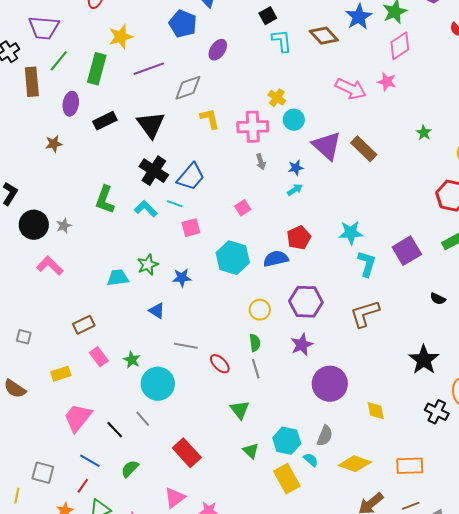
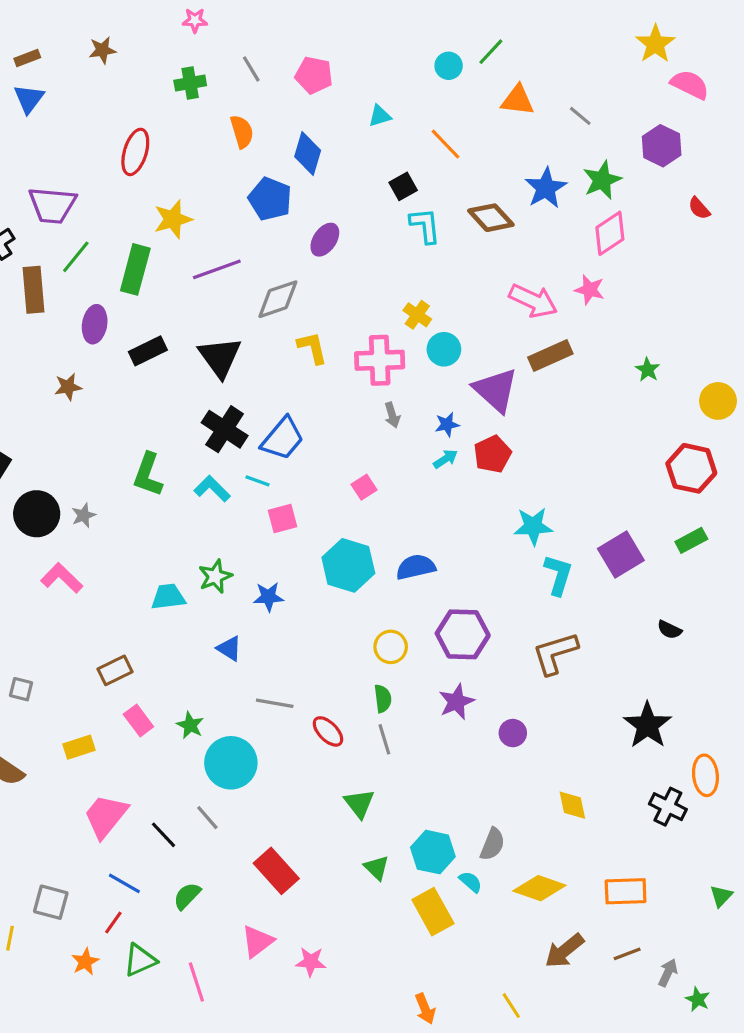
brown rectangle: (364, 149) -> (550, 356), moved, turned -68
red pentagon: (299, 238) -> (492, 454), moved
purple circle: (330, 384) -> (513, 733), moved, size x0.5

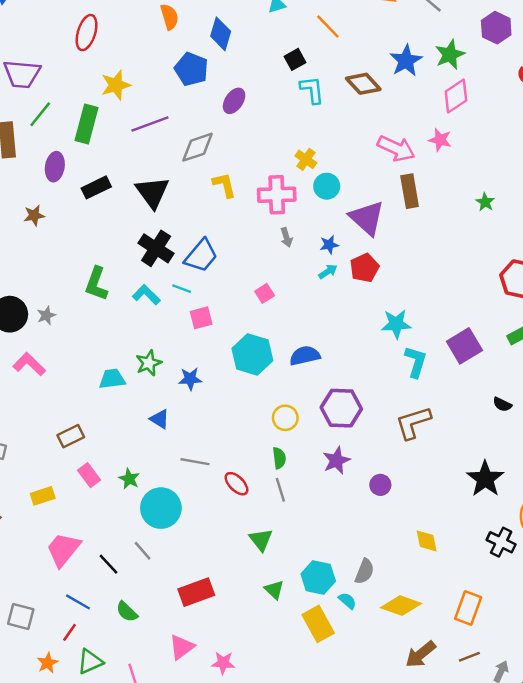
brown rectangle: (550, 356) -> (410, 191), turned -76
red rectangle: (276, 871) -> (196, 592), turned -68
orange rectangle: (626, 891) -> (468, 608), turned -68
green semicircle: (187, 896) -> (127, 612), turned -90

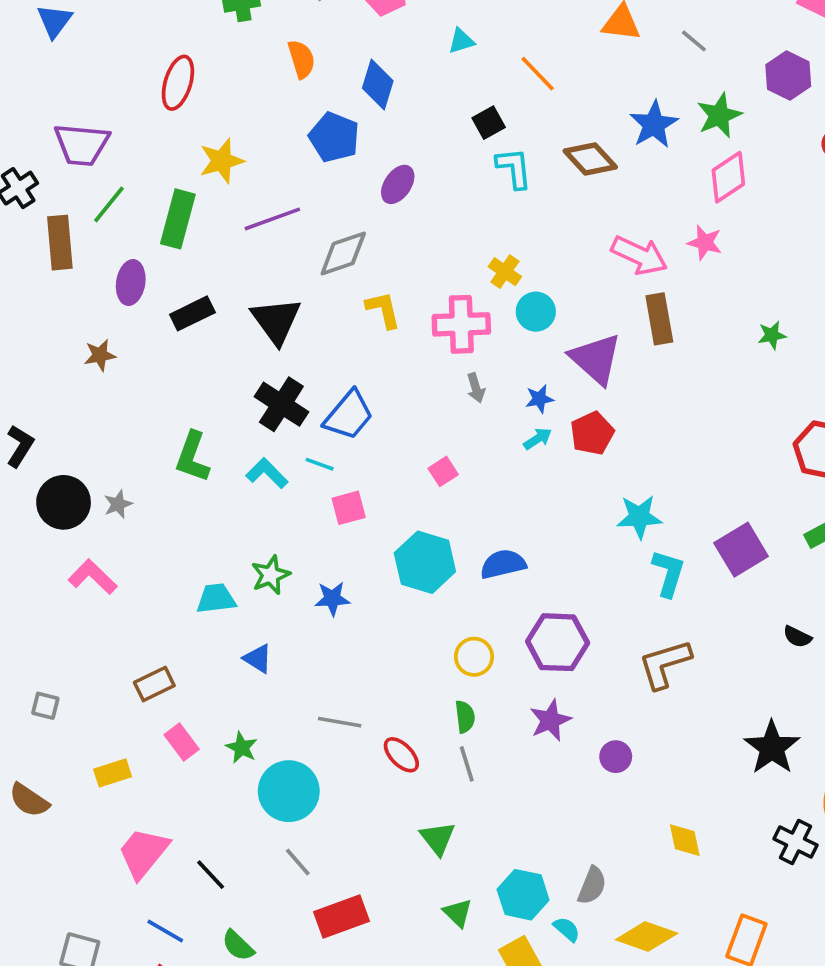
green star: (485, 202) -> (772, 335), turned 30
blue triangle: (160, 419) -> (258, 659), moved
gray line: (143, 551) -> (298, 862), moved

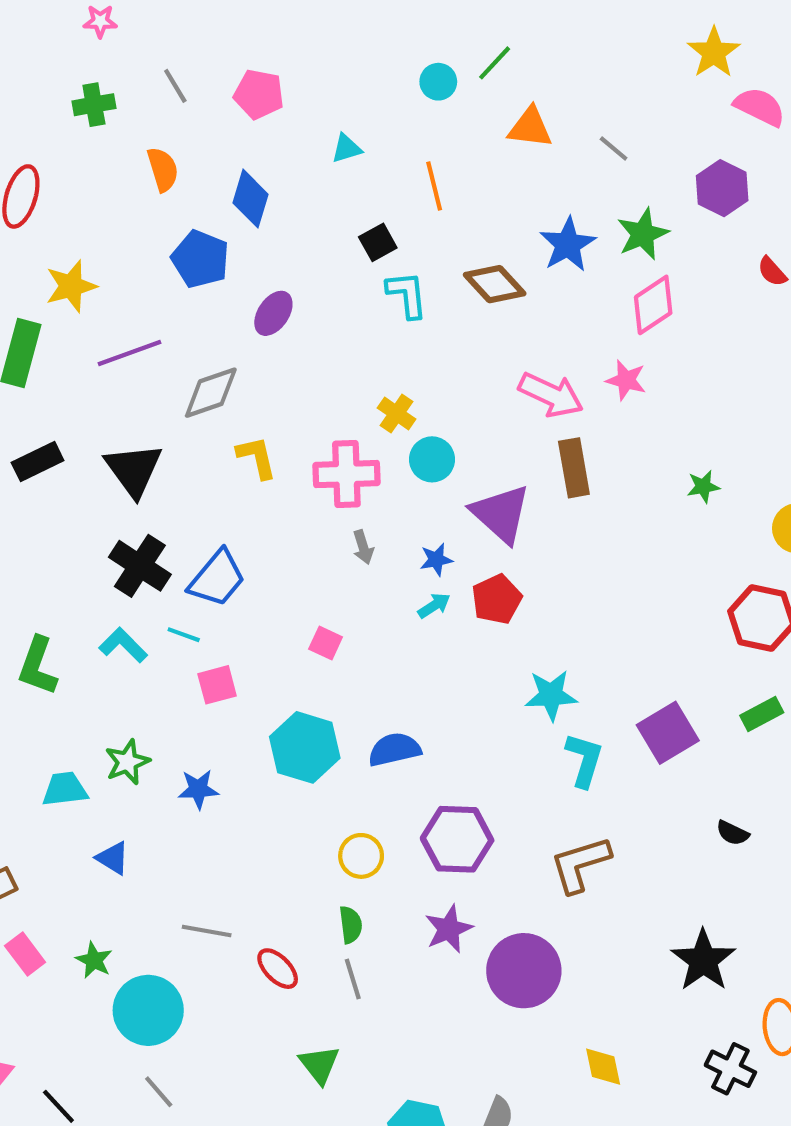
orange line: (538, 74) -> (434, 186), turned 30
green L-shape: (192, 457) -> (38, 666), moved
pink square: (443, 471) -> (326, 643), turned -32
purple circle: (616, 757) -> (524, 971), size x2.0

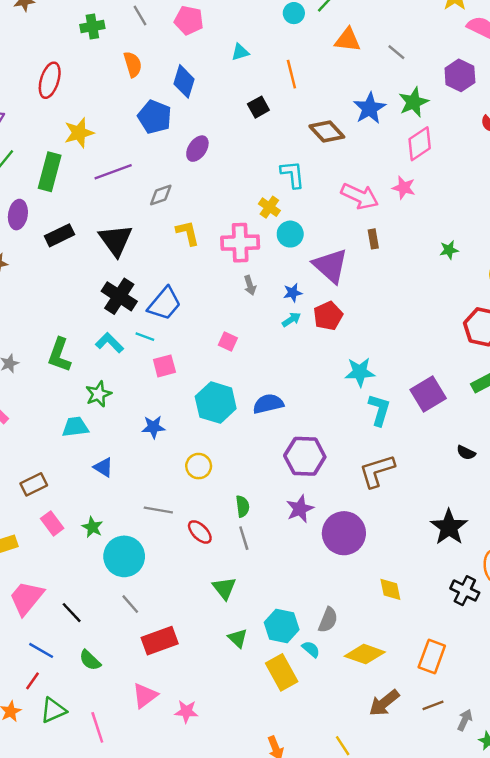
cyan L-shape: (407, 295) -> (293, 174), moved
gray diamond: (211, 393) -> (161, 195), size x0.7
brown rectangle: (574, 468) -> (373, 239), size x0.6
green star: (127, 762) -> (98, 394), moved
yellow circle: (361, 856) -> (199, 466), moved

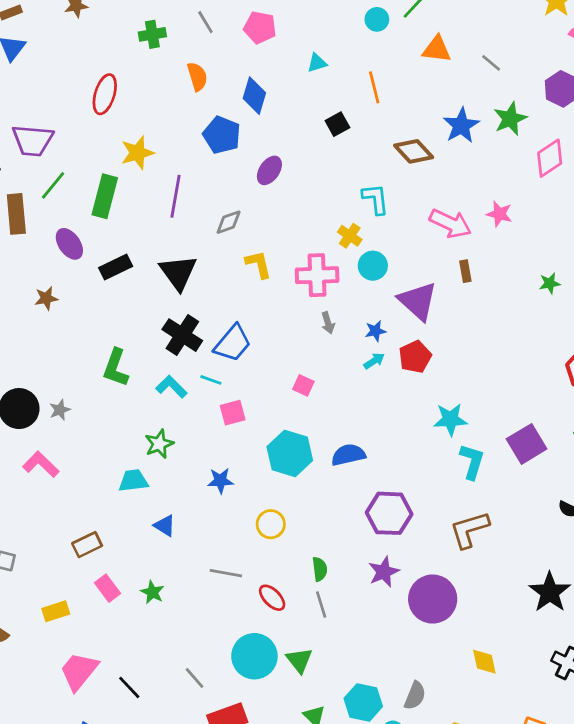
pink diamond: (420, 144) -> (550, 158), moved
purple line: (113, 172) -> (176, 196), turned -60
purple ellipse: (18, 215) -> (69, 244), turned -44
green L-shape: (59, 355) -> (116, 368), moved
cyan circle: (124, 556) -> (254, 656), moved

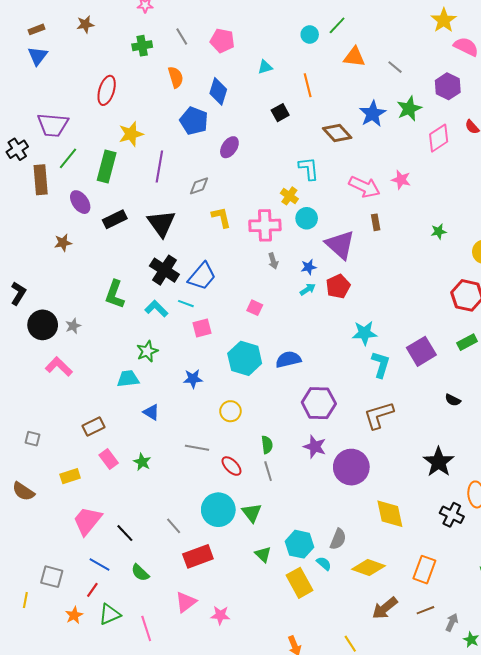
purple star: (384, 572) -> (315, 447), turned -30
yellow diamond: (484, 662) -> (390, 514), size x1.5

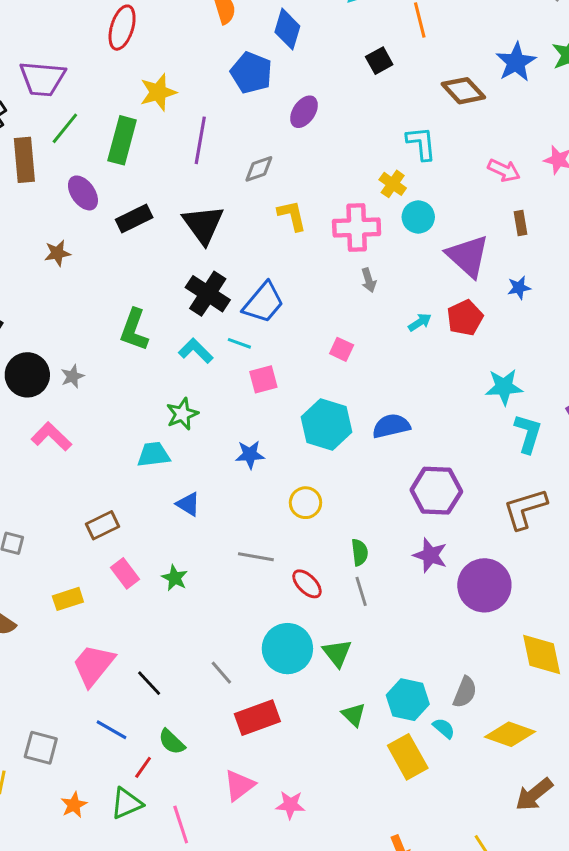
pink arrow: (364, 187) -> (504, 170), size x0.7
blue star: (309, 267) -> (519, 288), moved
red line: (92, 590) -> (143, 767), moved

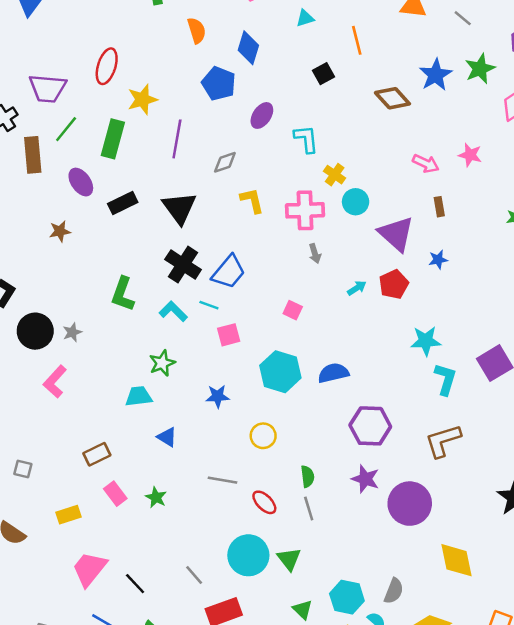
red ellipse: (122, 28) -> (107, 66), moved
cyan L-shape: (421, 143) -> (306, 139), moved
pink L-shape: (51, 437) -> (55, 382), turned -92

